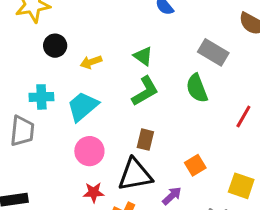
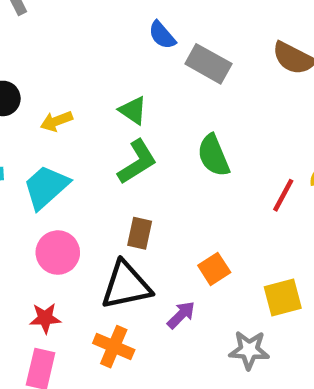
gray rectangle: (213, 52) -> (208, 64), moved
yellow square: (241, 186) -> (283, 297), turned -32
red star: (94, 192) -> (45, 318), moved

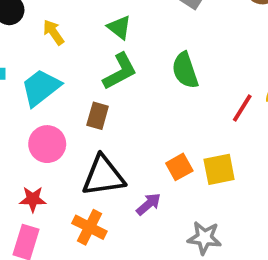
yellow arrow: (56, 121) -> (53, 32), turned 72
brown rectangle: (140, 233) -> (98, 116), moved
yellow square: (283, 297) -> (219, 169), moved

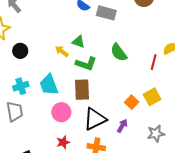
yellow arrow: (53, 32) -> (62, 51), moved
green L-shape: (120, 71) -> (86, 64), turned 65
cyan trapezoid: (41, 88) -> (49, 85), turned -55
brown rectangle: (98, 116) -> (82, 90), size x1.5

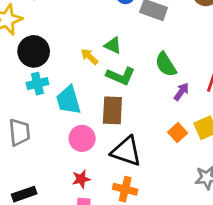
black circle: (20, 51) -> (34, 51), size x1.5
cyan cross: (21, 86) -> (37, 84), moved
black triangle: (95, 119) -> (126, 151), turned 40
purple arrow: (122, 126) -> (181, 92), moved

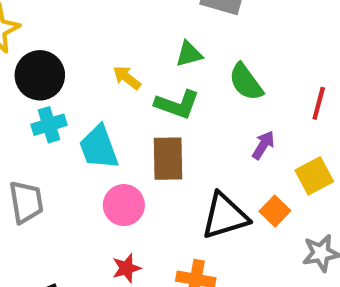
green triangle: (113, 45) -> (189, 54), moved, turned -36
purple arrow: (181, 92) -> (263, 145), moved
orange square: (178, 133) -> (275, 211), moved
black triangle: (126, 151) -> (225, 216), moved, turned -32

